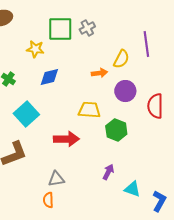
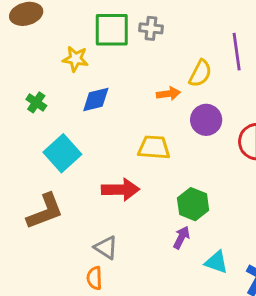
gray cross: (87, 28) -> (151, 28), turned 35
green hexagon: (116, 130) -> (193, 204), moved
gray triangle: (56, 179) -> (106, 248), turned 42

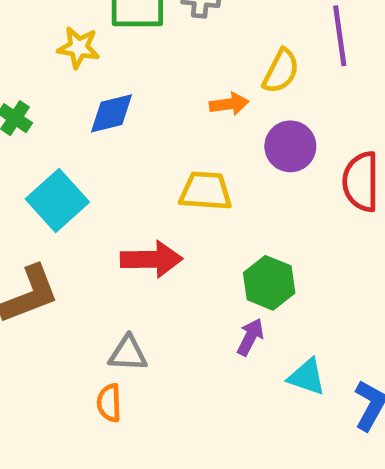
gray triangle: (106, 248) -> (128, 353), turned -30

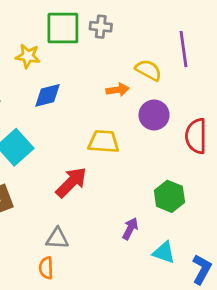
yellow semicircle: (281, 71) -> (148, 70), turned -88
red arrow: (152, 259) -> (71, 182), turned -44
green hexagon: (269, 283) -> (169, 196), moved

